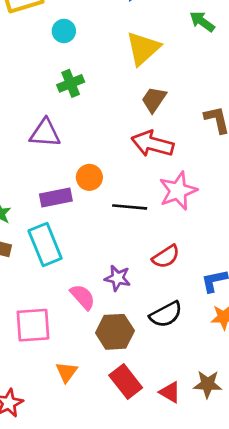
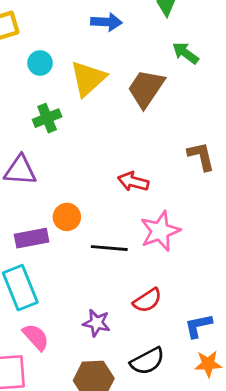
yellow triangle: (143, 48) -> (88, 79), moved
brown trapezoid: (154, 99) -> (146, 88), moved, size x1.4
red arrow: (152, 144) -> (133, 182), size x0.7
pink semicircle: (83, 297) -> (36, 337), moved

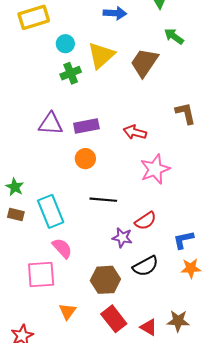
green cross: (47, 118) -> (71, 73), moved
purple rectangle: (32, 238) -> (86, 126), moved
black line: (109, 248) -> (103, 200), moved
purple star: (97, 323) -> (122, 238), moved

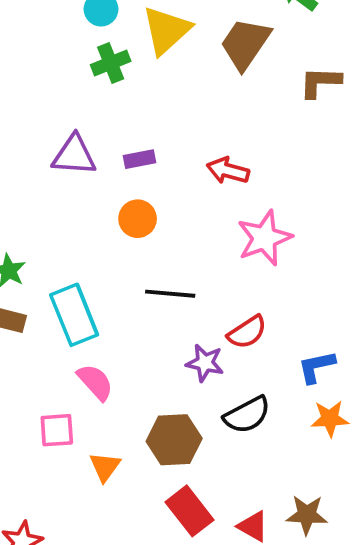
brown L-shape: (186, 113) -> (320, 82), moved, turned -75
purple rectangle: (86, 126) -> (139, 159), size x0.7
pink square: (41, 275) -> (57, 430), size x0.7
orange triangle: (67, 311) -> (105, 467), moved

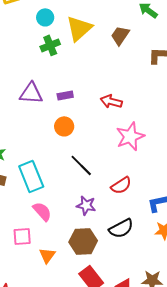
brown trapezoid: (245, 44) -> (120, 35), size x0.7
black line: (170, 294) -> (81, 165), turned 40
purple star: (205, 363) -> (86, 205), moved

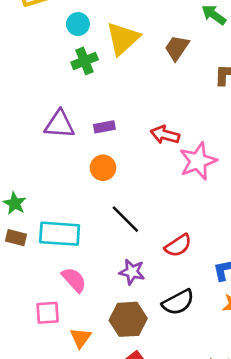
pink star: (130, 136) -> (198, 161), moved
cyan rectangle: (31, 176) -> (60, 234), turned -64

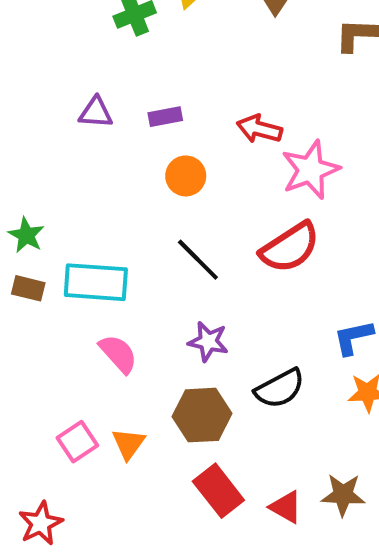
purple triangle: (60, 124) -> (96, 113), size x0.7
orange circle: (103, 168) -> (186, 176), moved
red semicircle: (178, 246) -> (290, 247), moved, size x1.4
pink square: (48, 313) -> (77, 442), moved, turned -30

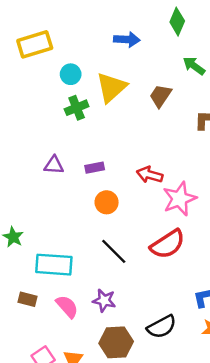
brown rectangle: (28, 288) -> (28, 299), moved
purple star: (208, 341) -> (104, 300), moved

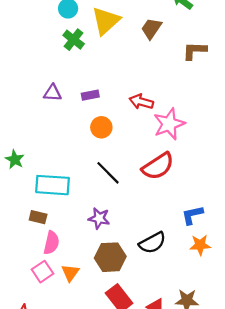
green cross: (77, 108) -> (74, 40), turned -30
brown rectangle: (28, 299) -> (38, 217), moved
pink semicircle: (67, 306) -> (51, 243), moved, turned 55

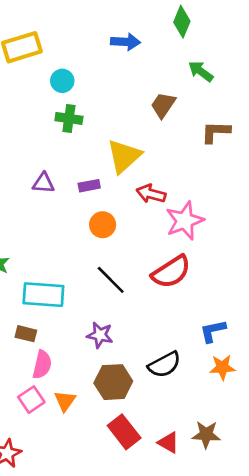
yellow triangle: (106, 21) -> (124, 156), moved
green cross: (74, 40) -> (69, 118), turned -30

